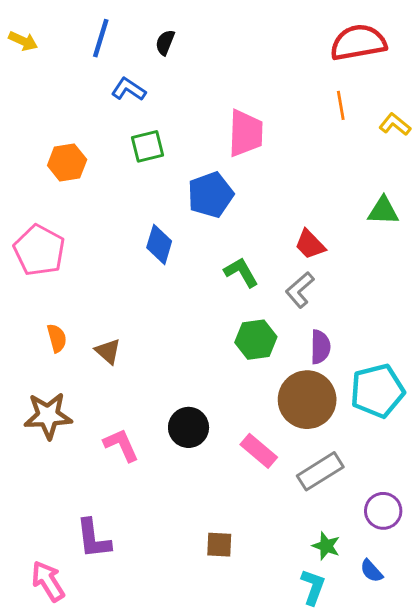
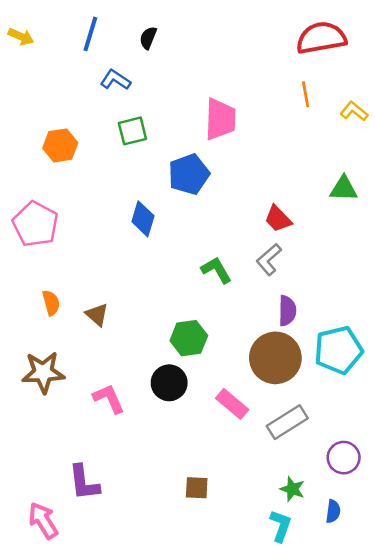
green L-shape: (241, 272) -> (216, 270), moved
green hexagon: (256, 340) -> (189, 338), moved
blue semicircle: (371, 571) -> (333, 511), turned -130

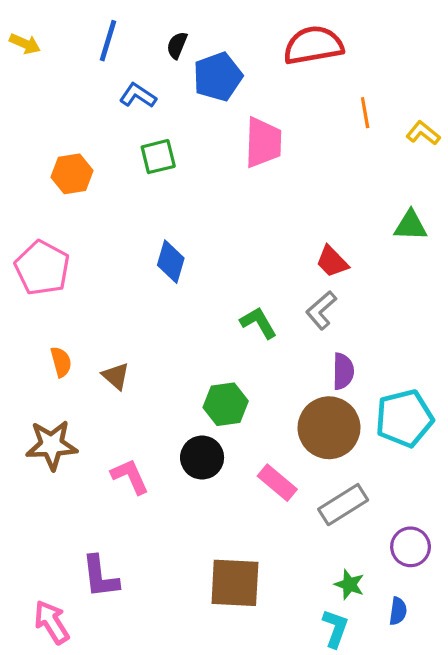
red semicircle: (321, 38) -> (313, 45), moved
blue pentagon: (189, 174) -> (218, 77), moved
brown square: (197, 488) -> (235, 583), size x1.8

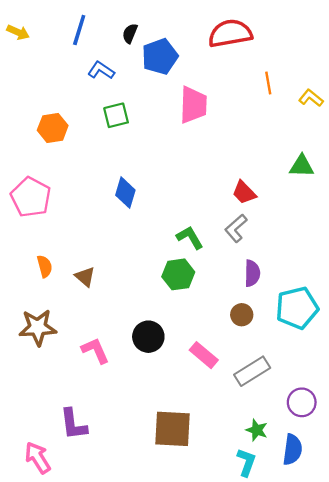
green hexagon: (226, 404) -> (178, 274), moved
brown circle: (329, 428) -> (242, 315), size x0.5
blue semicircle: (398, 611) -> (292, 450), size x1.5

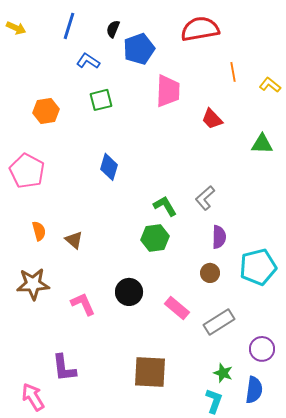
red trapezoid: (244, 193) -> (212, 119), moved

